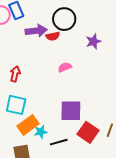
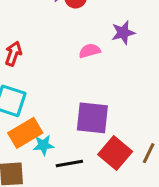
purple star: (93, 41) -> (123, 33), moved

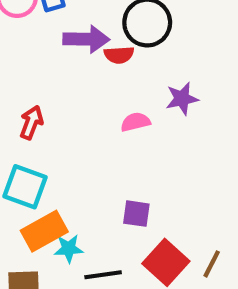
purple square: (92, 118) -> (136, 214), size x0.6

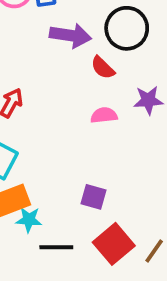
red semicircle: (119, 55) -> (103, 68), moved, turned 40

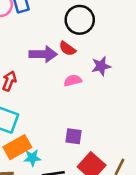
purple arrow: (70, 36) -> (43, 54), moved

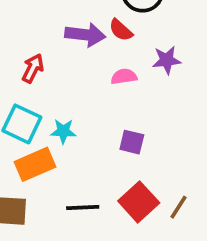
purple square: (74, 136) -> (132, 142), moved
cyan star: (32, 158) -> (63, 131), moved

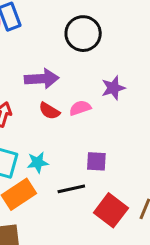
red semicircle: (121, 30) -> (49, 111), moved
black line: (83, 207) -> (71, 189), moved

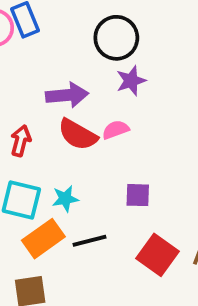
purple star: (113, 88) -> (131, 81), moved
red semicircle: (49, 111) -> (78, 135), size x1.5
black line: (71, 189) -> (89, 241), moved

